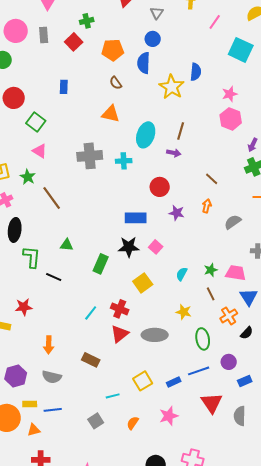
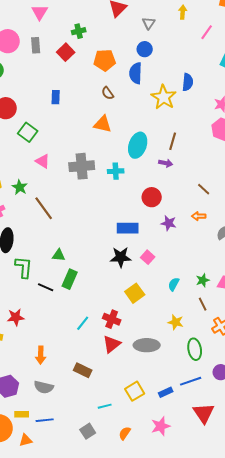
pink triangle: (40, 151) -> (43, 161), moved
orange arrow: (207, 206) -> (199, 216), turned -104
green rectangle: (101, 264) -> (70, 279), moved

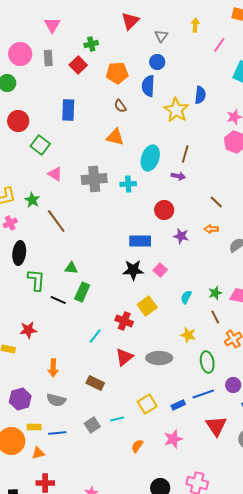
blue rectangle: (56, 97) -> (68, 110), size x1.5
red cross: (112, 319) -> (124, 321), moved
gray square: (88, 431) -> (92, 425), moved

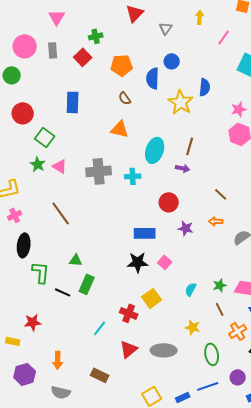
blue circle: (157, 62) -> (172, 61), moved
green star: (32, 200) -> (38, 164), moved
purple hexagon: (20, 399) -> (25, 374), moved

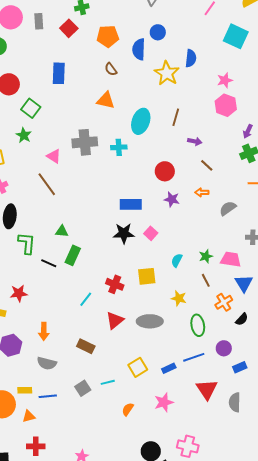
pink triangle: (60, 166) -> (54, 156), moved
purple arrow: (183, 168) -> (195, 141), moved
red circle: (169, 202) -> (165, 171), moved
yellow square: (152, 298) -> (147, 276), moved, turned 30

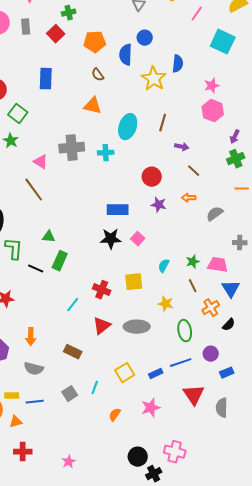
cyan line: (108, 382) -> (95, 388), turned -56

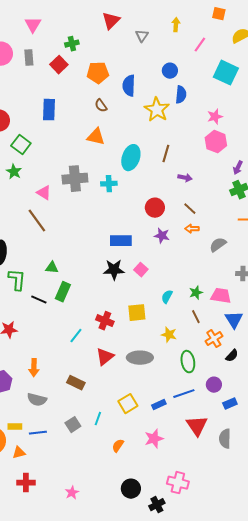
blue circle: (145, 38) -> (170, 71), moved
brown line: (194, 171) -> (190, 209), moved
black circle: (138, 457) -> (131, 489), moved

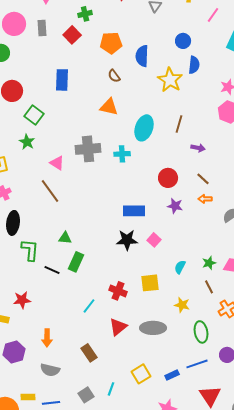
brown rectangle: (76, 383) -> (89, 353), turned 30

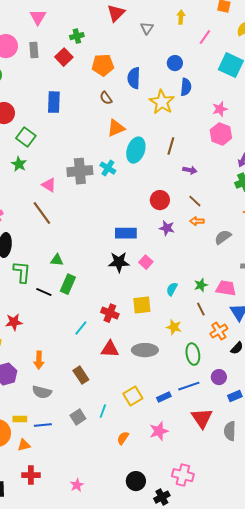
orange triangle: (109, 107) -> (116, 128), moved, turned -36
cyan cross: (122, 154) -> (108, 168), moved, turned 35
red triangle: (118, 327) -> (110, 349), turned 42

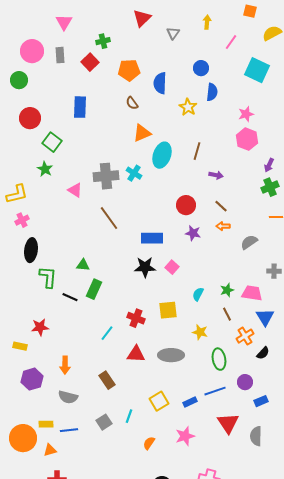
yellow star: (162, 102) -> (188, 107), size x0.7
brown line: (42, 213) -> (109, 218), moved

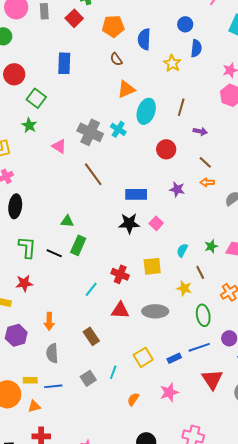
gray cross: (106, 176) -> (90, 132), turned 30
red circle: (186, 205) -> (166, 149), moved
green L-shape: (48, 277) -> (27, 247), moved
brown line: (227, 314) -> (200, 272), moved
gray semicircle: (68, 397) -> (52, 353), turned 72

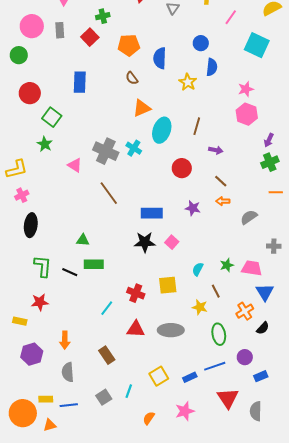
green rectangle: (78, 245) -> (94, 264), turned 66

